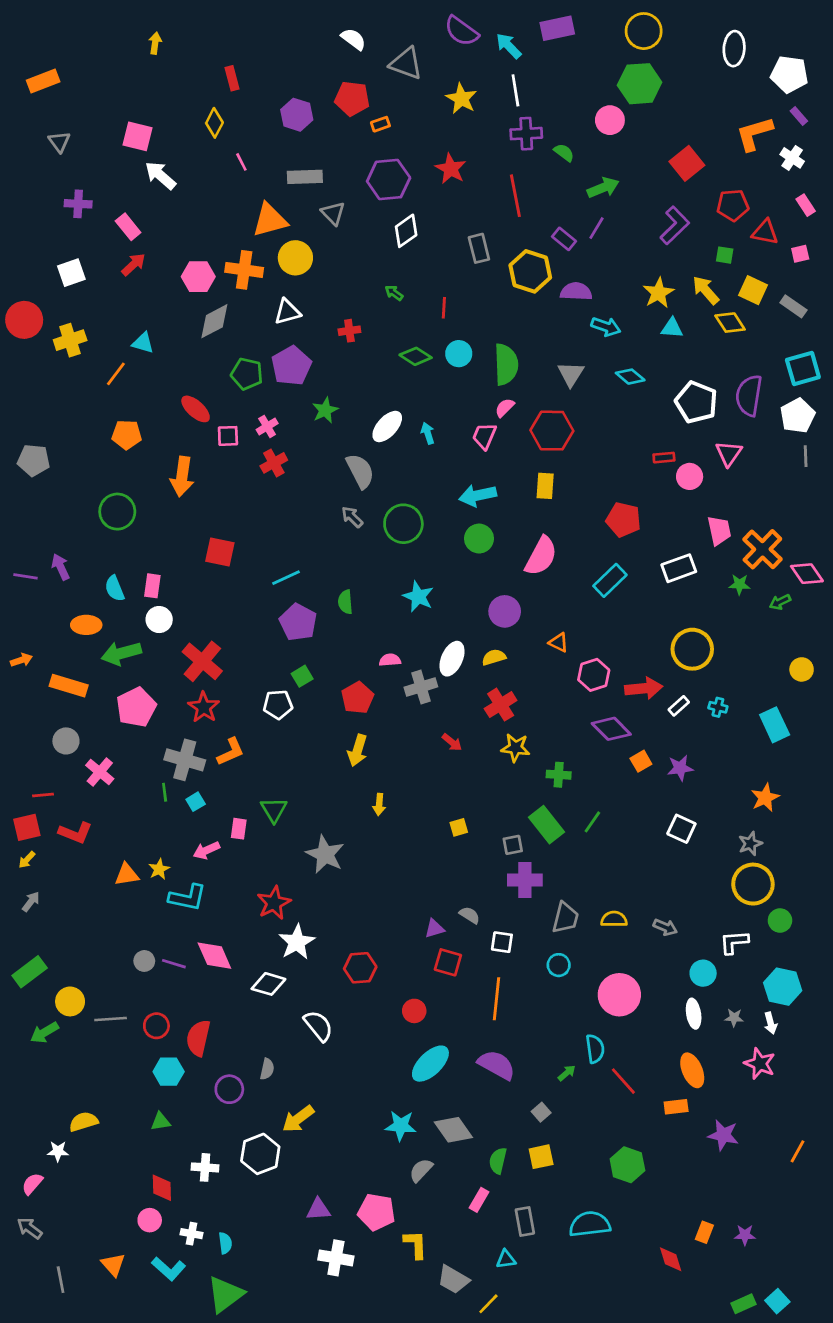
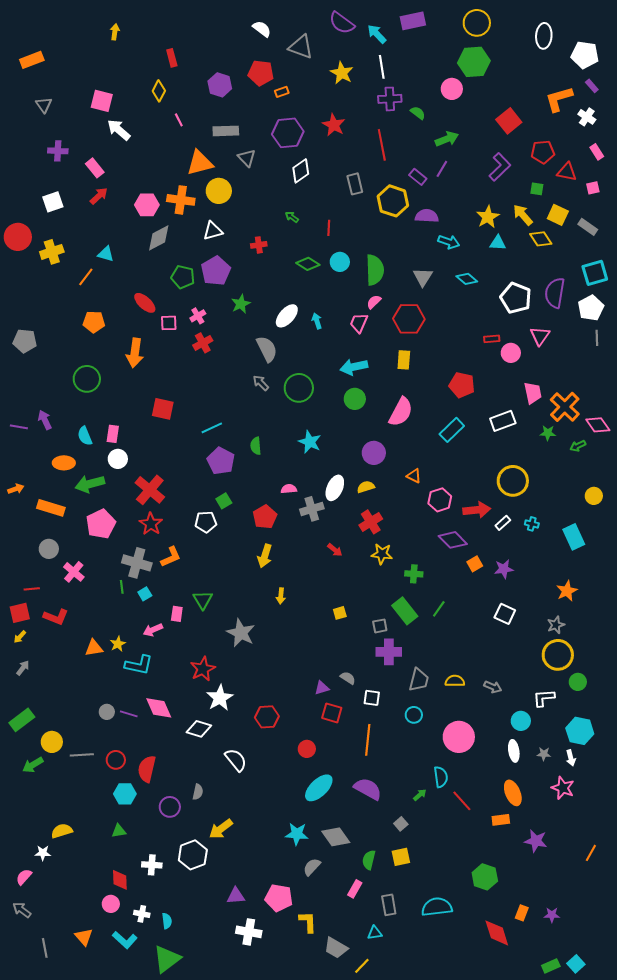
green hexagon: (627, 1165) -> (485, 877), moved
red diamond: (671, 1259) -> (497, 933), size x1.4

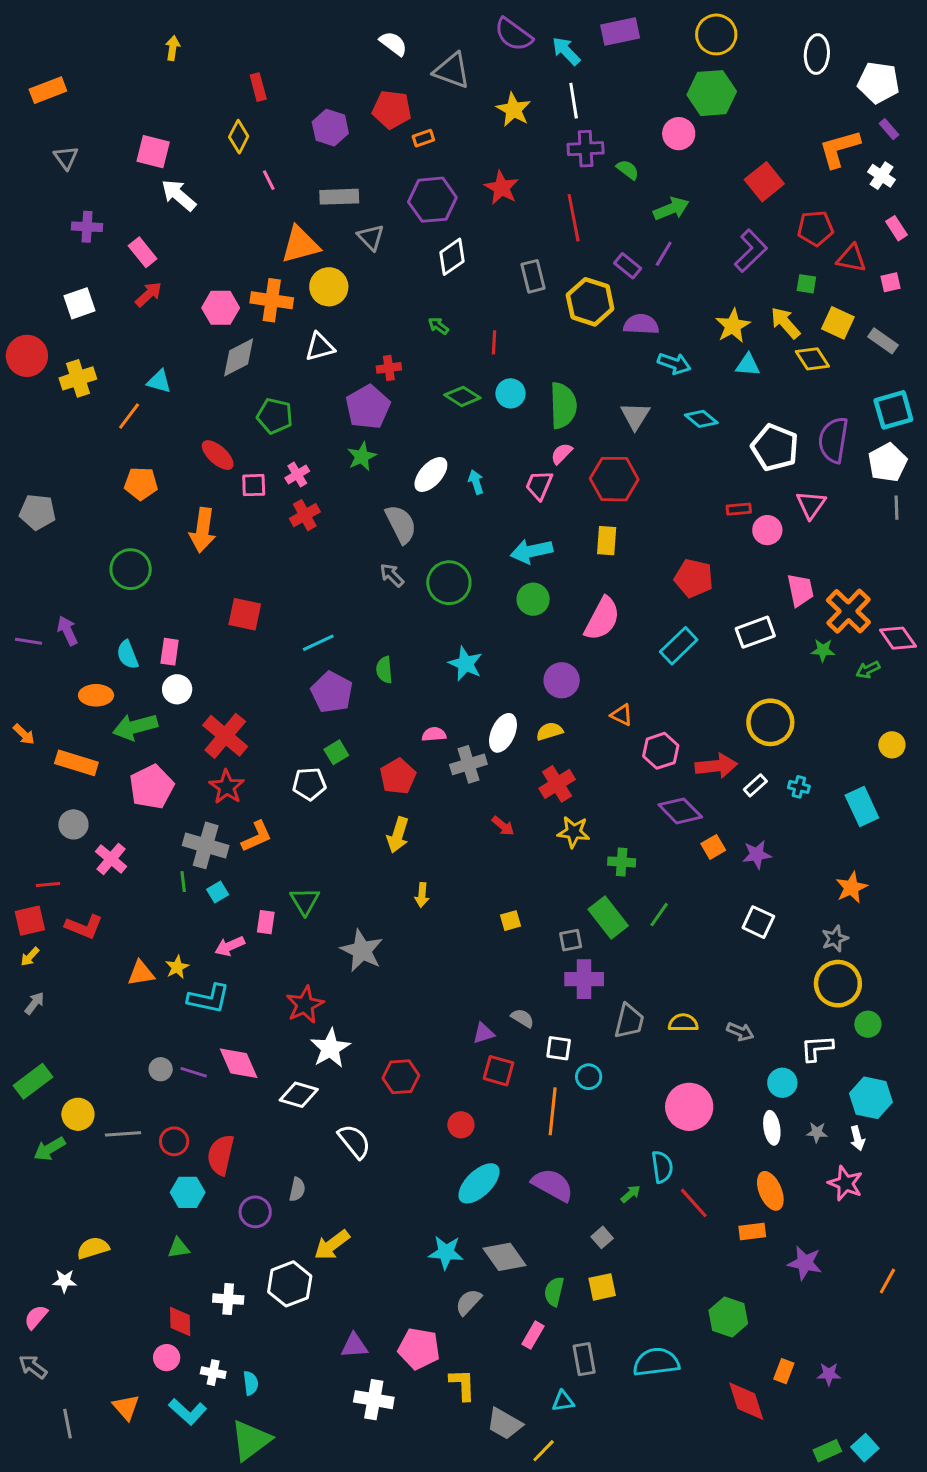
purple pentagon: (216, 271) -> (368, 407), moved
orange arrow: (16, 489) -> (24, 734), turned 63
cyan circle: (414, 715) -> (589, 1077), moved

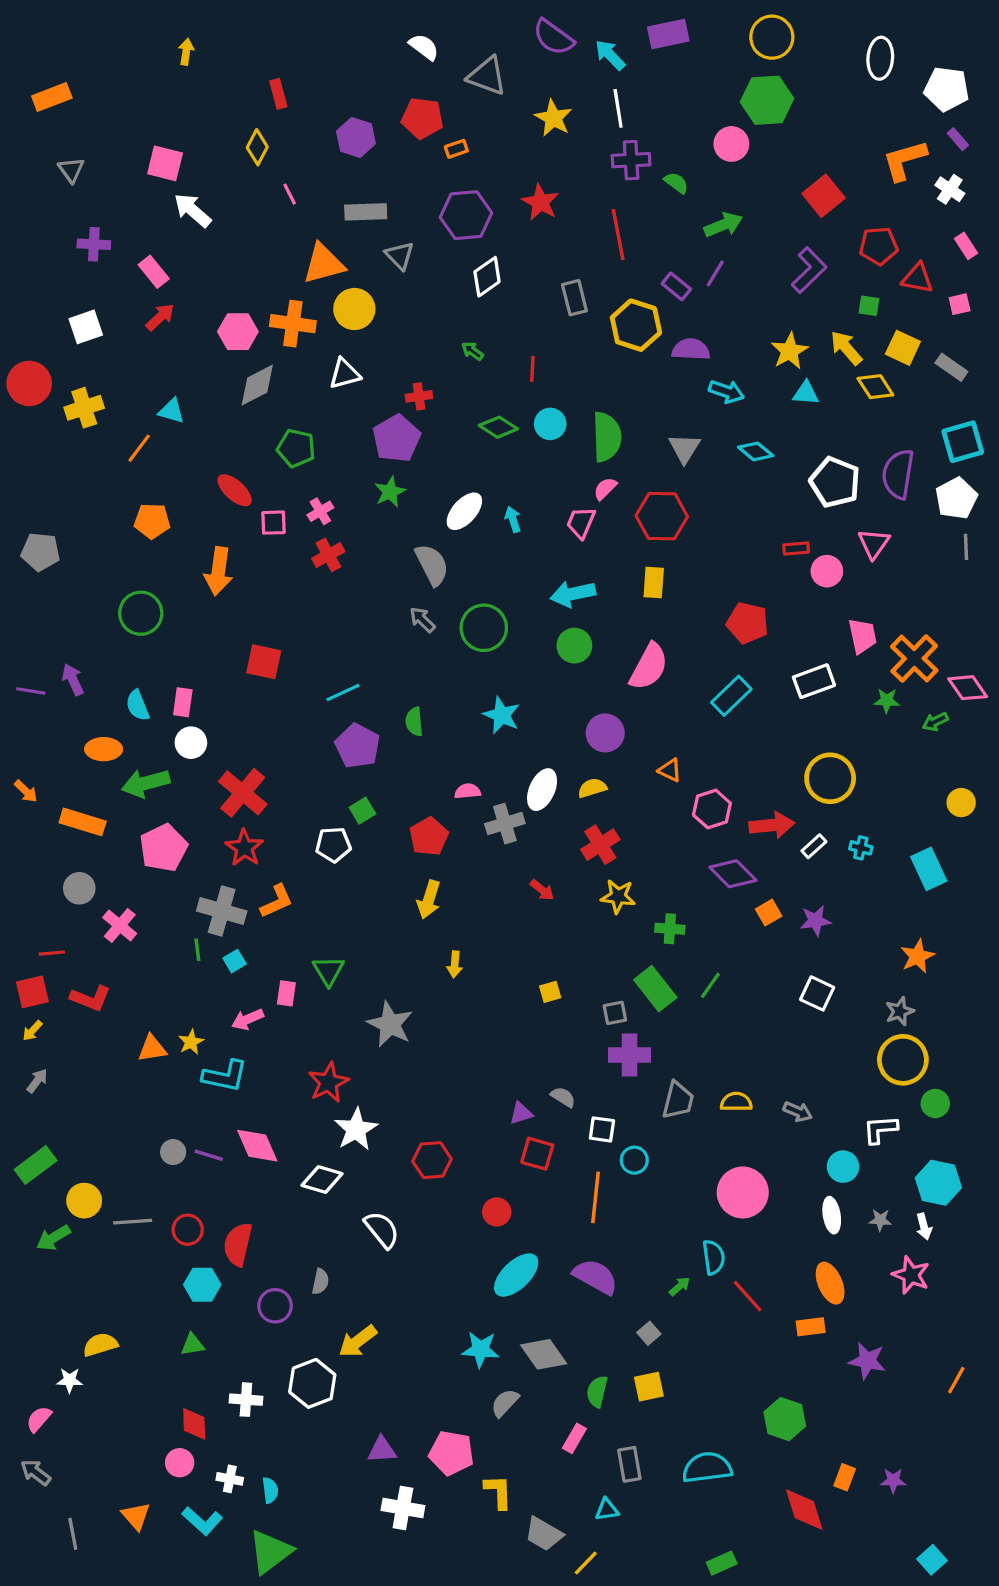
green rectangle: (827, 1451) -> (722, 1563), moved

